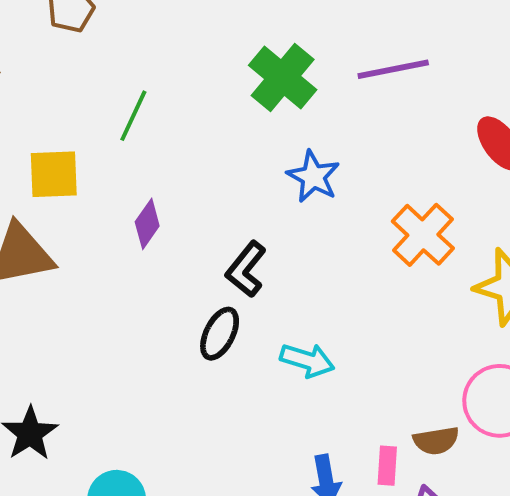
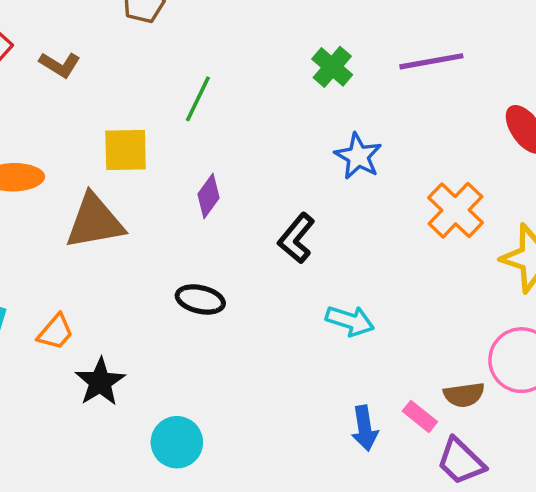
green cross: (283, 77) -> (332, 67), size x0.7
black ellipse: (220, 334) -> (200, 299), moved, turned 75
pink rectangle: (387, 466) -> (420, 416), turned -56

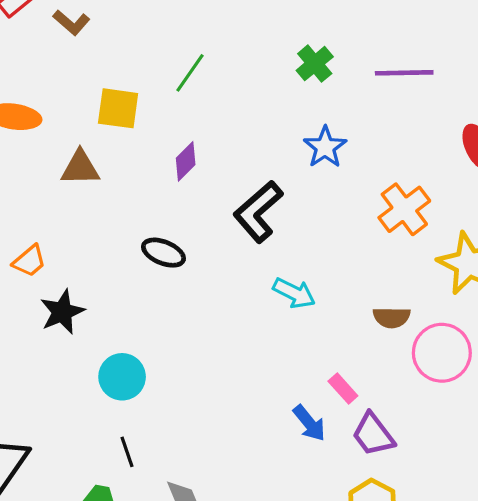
brown triangle: (95, 222) -> (80, 168), size x0.7
black L-shape: (296, 238) -> (258, 212), size x1.4
brown semicircle: (464, 395) -> (392, 317), moved
blue arrow: (365, 428) -> (309, 423), moved, turned -39

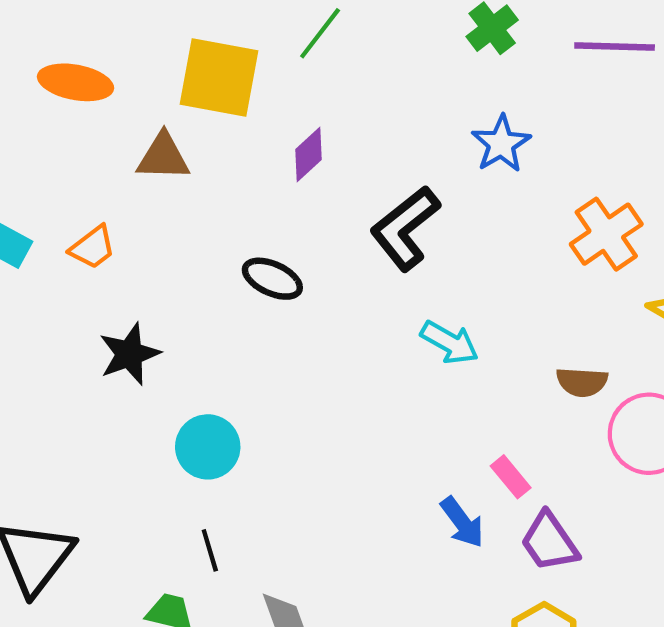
yellow square: (118, 108) -> (219, 77), size x1.4
orange trapezoid: (29, 261) -> (93, 247), moved

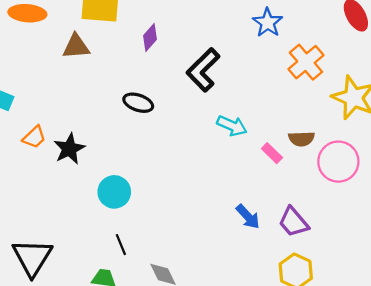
blue star: (501, 144) -> (268, 23), moved
orange trapezoid: (93, 247) -> (34, 137), moved
pink rectangle: (511, 477) -> (272, 153), moved

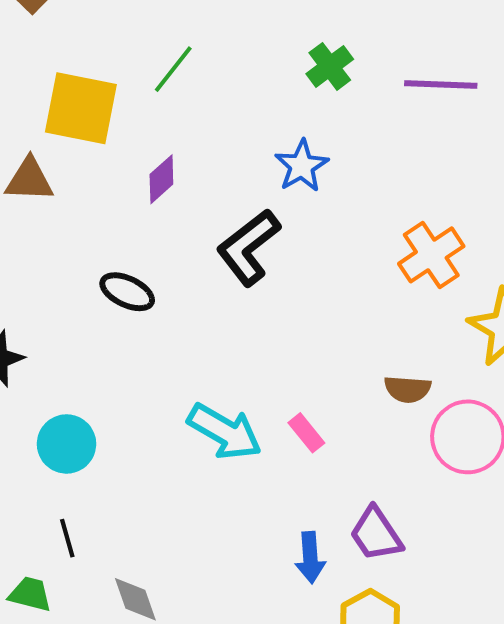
blue star: (268, 23) -> (302, 166), moved
cyan arrow: (232, 126) -> (225, 432), moved, size x1.4
pink rectangle: (272, 153) -> (306, 433), moved
blue arrow: (248, 217) -> (310, 557), moved, turned 32

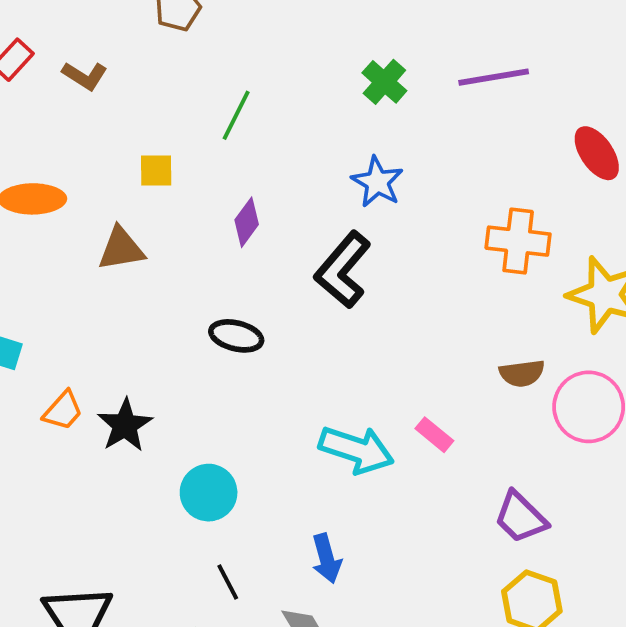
yellow square: (81, 108) -> (156, 170), size x0.5
orange cross: (431, 255) -> (518, 241), turned -38
blue arrow: (310, 557) -> (327, 558), moved

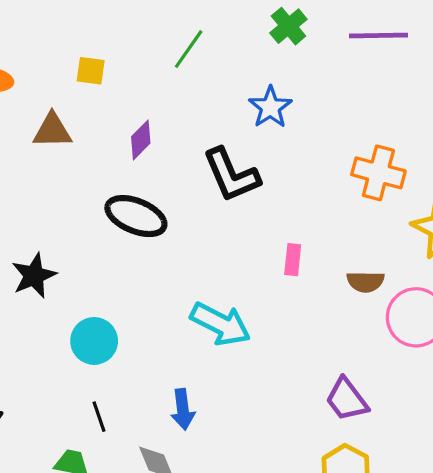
green line: (236, 115) -> (189, 49), moved
purple diamond: (247, 222) -> (141, 140), moved
black L-shape: (343, 270) -> (231, 175), turned -72
black ellipse: (236, 336) -> (136, 216), size x1.4
pink rectangle: (434, 435) -> (293, 260), moved, turned 48

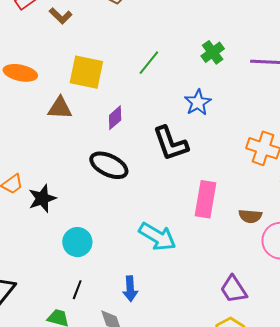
yellow square: (91, 71) -> (86, 72), size x1.8
pink rectangle: (293, 260) -> (206, 199), size x1.8
black line: (99, 417) -> (77, 290), turned 36

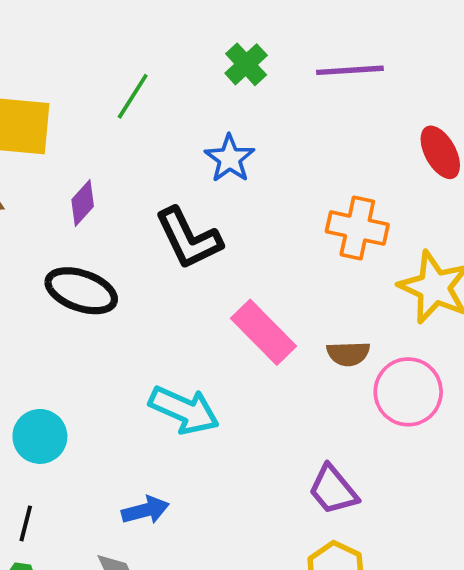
pink rectangle: (206, 199) -> (264, 332), turned -48
blue arrow: (130, 289) -> (145, 510), turned -95
black line: (77, 290) -> (26, 523), moved

